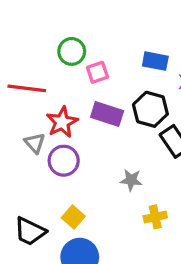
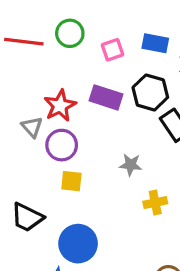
pink square: (97, 72) -> (113, 50), moved
red line: (27, 88) -> (24, 42), moved
yellow square: (73, 217) -> (71, 181), moved, turned -35

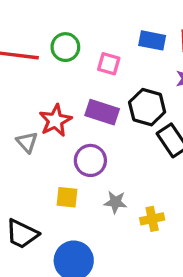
blue rectangle: (155, 43) -> (152, 40), moved
pink square: (113, 50) -> (109, 64), turned 35
purple circle: (62, 145) -> (90, 160), moved
gray star: (131, 165) -> (115, 202), moved

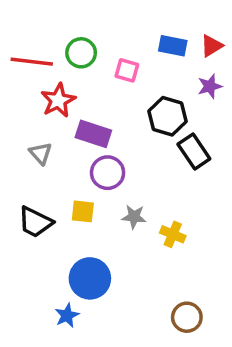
purple rectangle: (102, 112) -> (93, 134), moved
red star: (55, 120) -> (58, 100), moved
yellow cross: (152, 219) -> (173, 234), turned 35
black trapezoid: (22, 234) -> (35, 222), moved

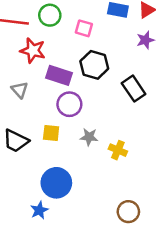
red star: (58, 100) -> (33, 51), turned -30
black hexagon: (167, 116) -> (94, 65), moved

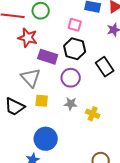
pink square: (84, 28) -> (75, 25), moved
gray triangle: (20, 90) -> (31, 78), moved, size x1.5
purple circle: (69, 104) -> (71, 78), moved

